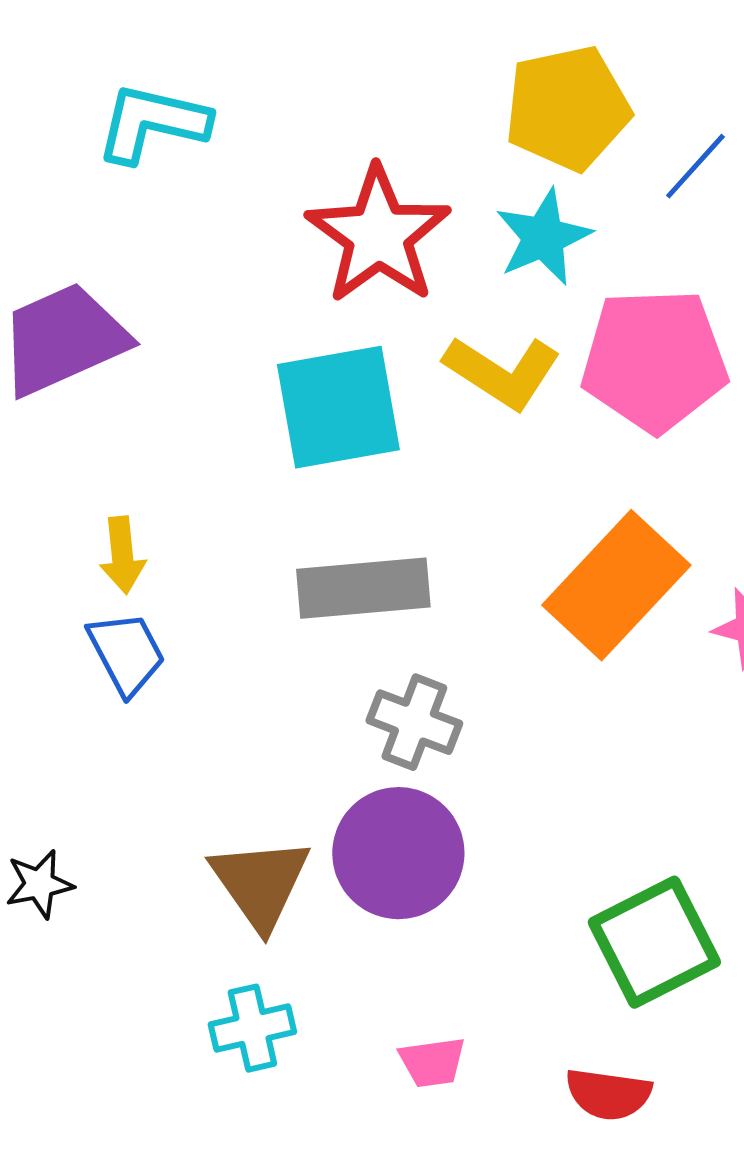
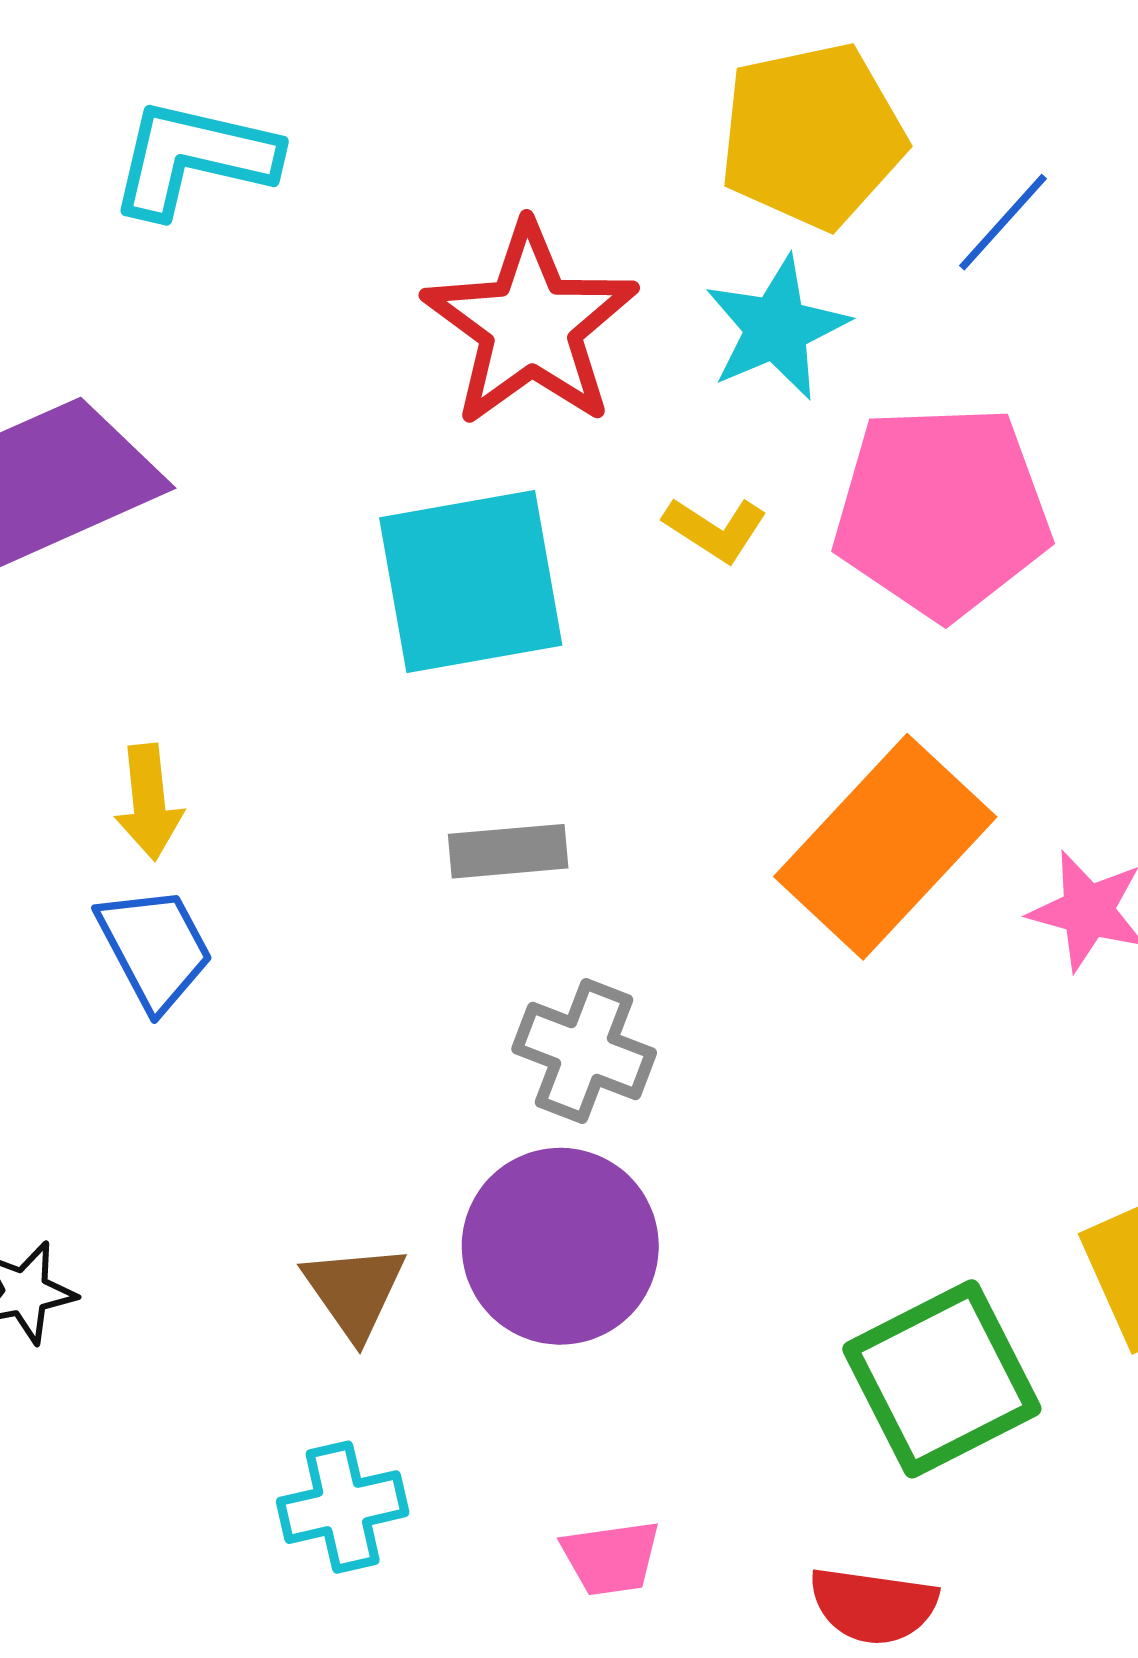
yellow L-shape: (502, 372) -> (715, 529), size x0.6
gray rectangle: (363, 588) -> (508, 851), size x0.6
brown triangle: (260, 883) -> (355, 1291), size x0.7

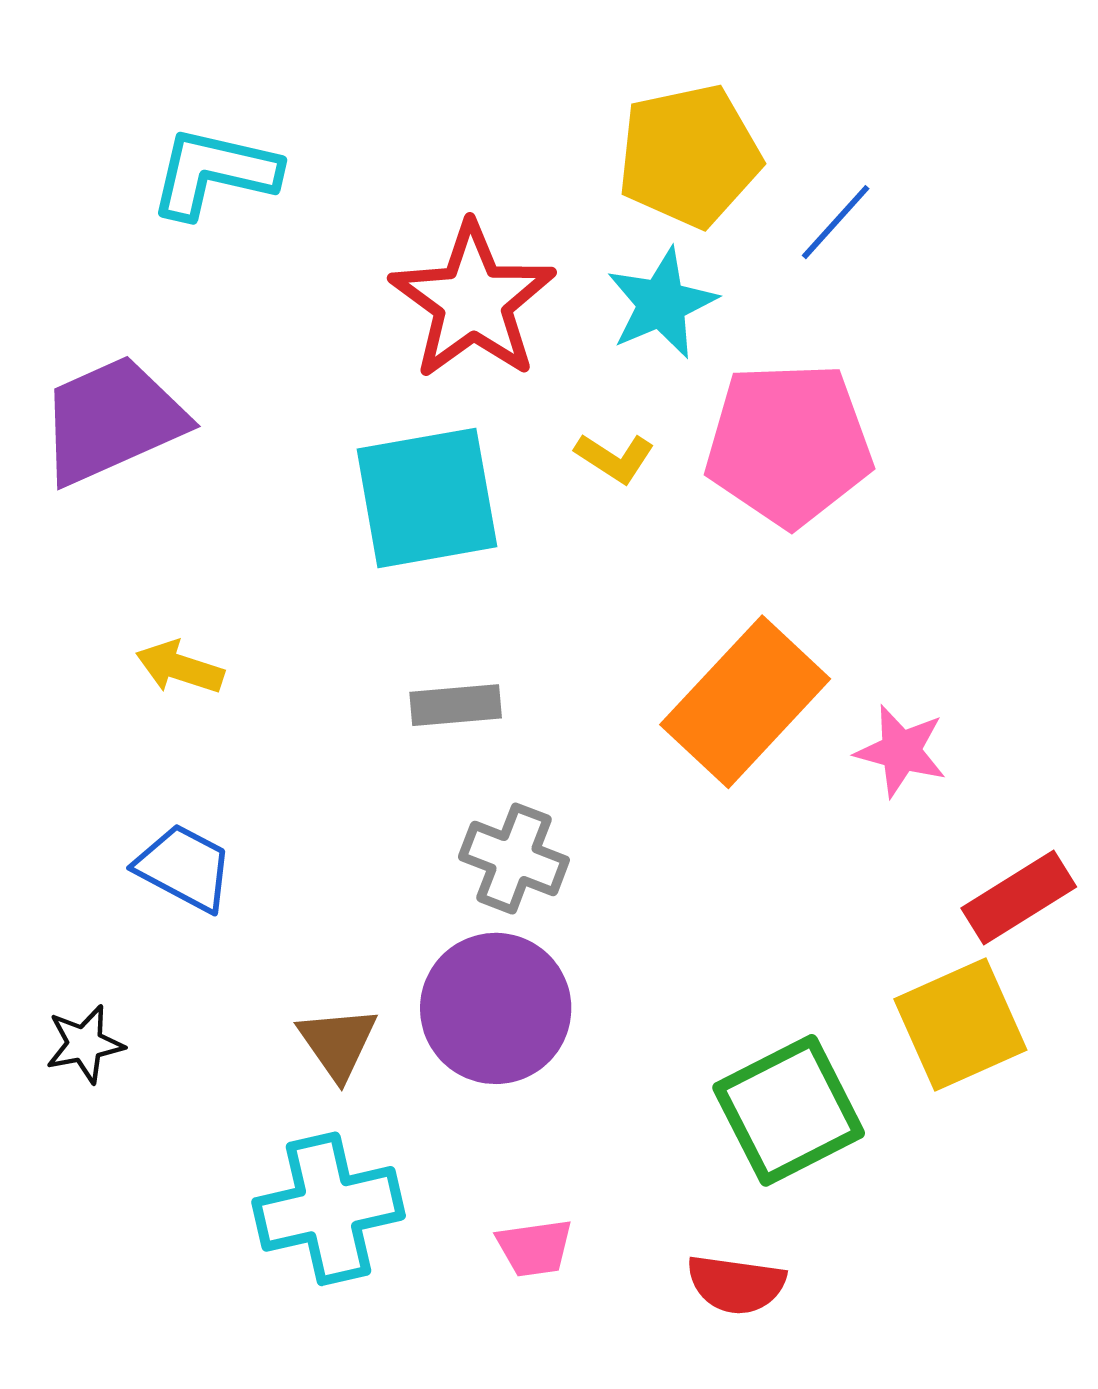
yellow arrow: (149, 802) -> (180, 667), turned 114
blue trapezoid: (155, 948) -> (184, 868), moved, turned -34
cyan cross: (343, 1507) -> (329, 1209), size x1.5

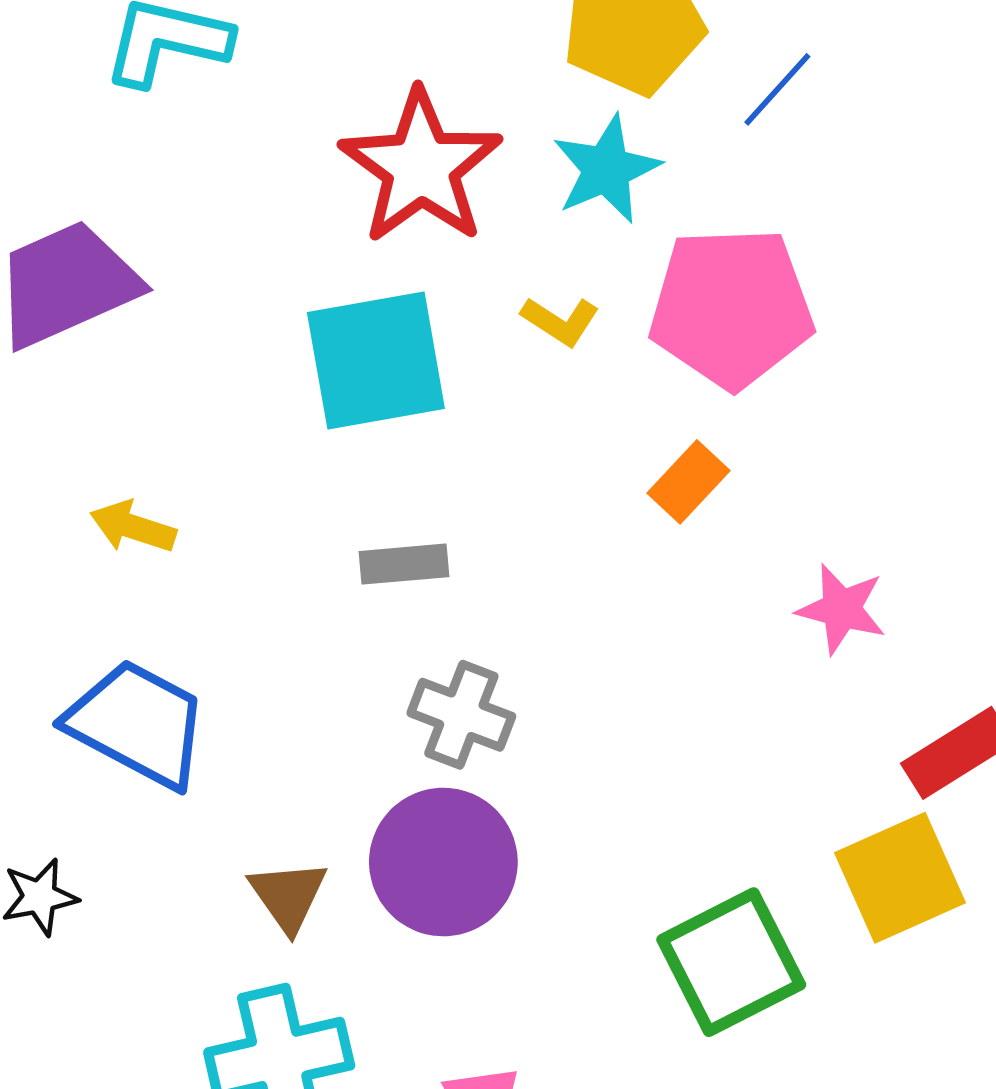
orange rectangle: (745, 702) -> (689, 482), moved, size x0.5
blue trapezoid: (184, 868) -> (137, 724), size x1.5

